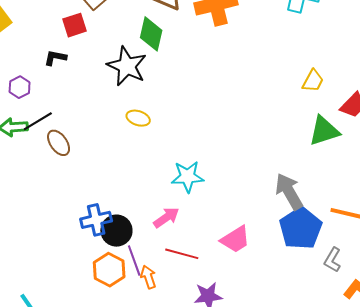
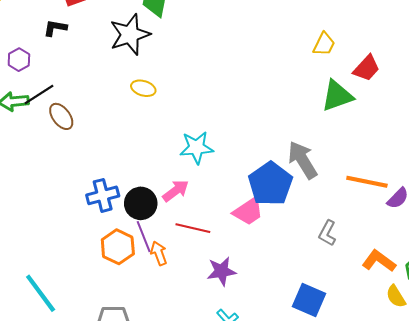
black star: (127, 66) -> (130, 34), turned 30
blue pentagon: (301, 228) -> (270, 184), moved
black circle: (116, 231) -> (141, 203), moved
gray L-shape: (333, 260) -> (327, 233), moved

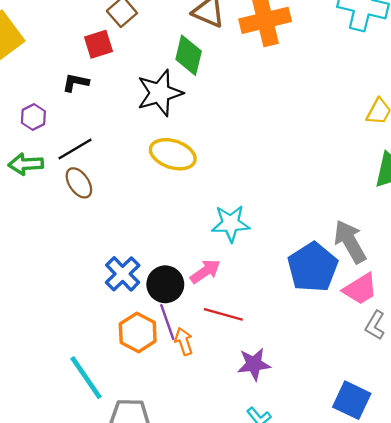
yellow ellipse: (143, 88) -> (173, 154), size x1.6
black line: (39, 95) -> (75, 149), moved
blue cross: (103, 195) -> (123, 274), turned -32
pink trapezoid: (248, 211) -> (360, 289), moved
cyan line: (41, 293) -> (86, 378), moved

